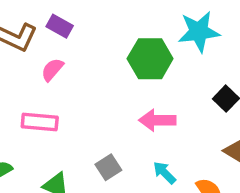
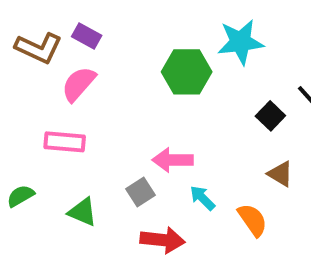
pink semicircle: (52, 70) -> (79, 84), size x1.4
pink arrow: (157, 120) -> (173, 160), moved

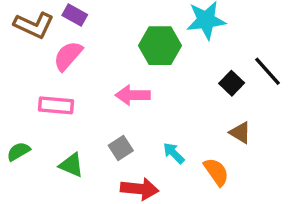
pink arrow: (173, 160) -> (133, 95), moved

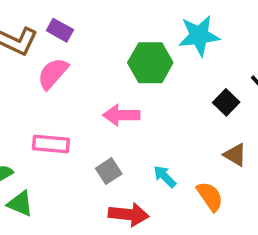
pink rectangle: (56, 105) -> (51, 144), moved
green triangle: (71, 165) -> (20, 204), moved

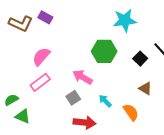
green hexagon: (150, 63) -> (104, 51), moved
pink semicircle: (53, 74) -> (41, 57), moved
pink arrow: (121, 115) -> (82, 77), moved, turned 30
pink rectangle: (51, 144) -> (40, 82), turned -42

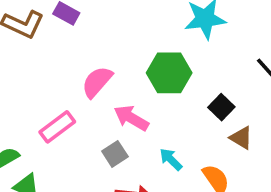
pink semicircle: (41, 57) -> (97, 82), moved
black square: (140, 59) -> (221, 107), moved

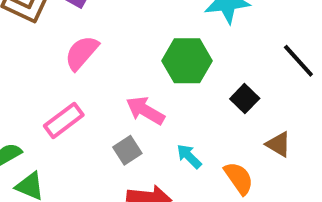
pink semicircle: (97, 82) -> (82, 53), moved
brown triangle: (241, 138) -> (279, 144), moved

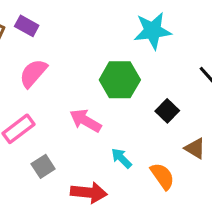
gray square: (127, 150) -> (43, 166), moved

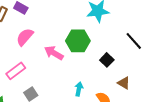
pink arrow: (86, 121) -> (54, 53), moved
cyan arrow: (121, 158) -> (79, 89), turned 56

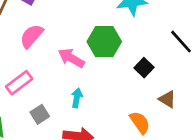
cyan arrow: (79, 89) -> (77, 98), moved

